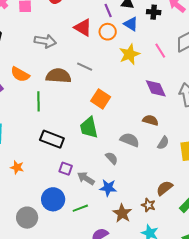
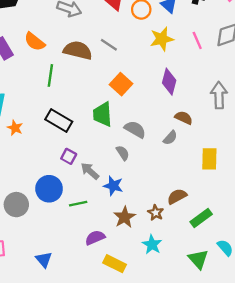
purple diamond: (156, 88) -> (169, 82), moved, turned 30
brown semicircle: (150, 120) -> (184, 118), moved
gray semicircle: (130, 140) -> (135, 129), moved
gray semicircle: (163, 143) -> (170, 138), moved
orange star: (17, 167) -> (15, 128), moved

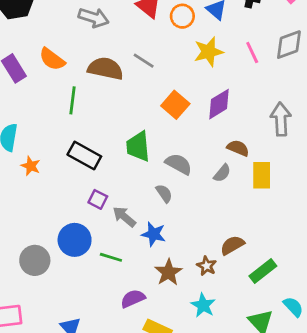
purple diamond: (169, 82) -> (219, 104), turned 45
orange square: (121, 84) -> (175, 105), moved
yellow rectangle: (209, 159) -> (262, 175), moved
green line: (78, 204) -> (111, 257), turned 30

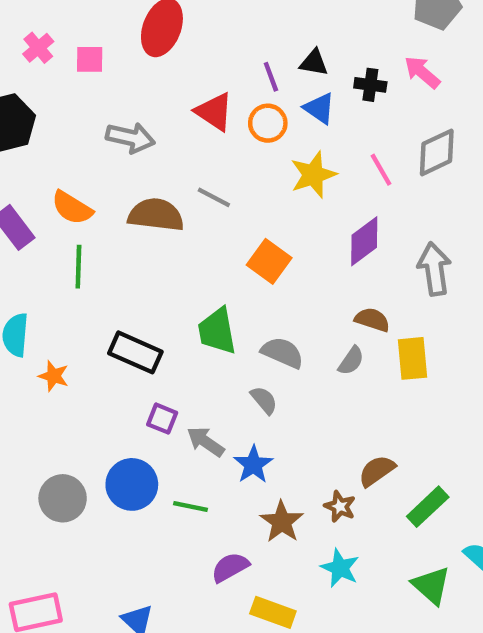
green line: (73, 100) -> (78, 267), moved
purple diamond: (219, 104) -> (364, 241), moved
blue star: (154, 234) -> (253, 465), turned 30
gray circle: (35, 260) -> (63, 498), moved

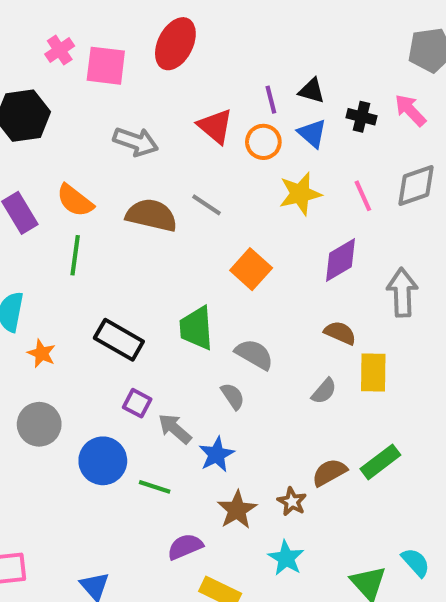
pink square: (90, 59) -> (106, 66), size x1.5
gray semicircle: (351, 361) -> (324, 391), moved
gray circle: (63, 498) -> (39, 424), moved
green rectangle: (428, 507) -> (380, 462), moved

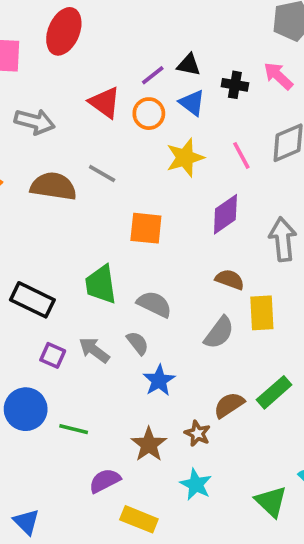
purple line: (271, 100) -> (153, 75), turned 70
orange square: (251, 269) -> (146, 228), turned -32
gray semicircle: (324, 391) -> (219, 333), size x1.4
gray arrow: (175, 429) -> (94, 350), moved
blue star: (217, 454) -> (159, 380), moved

